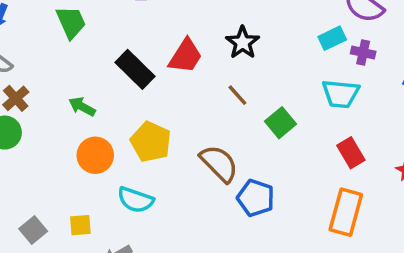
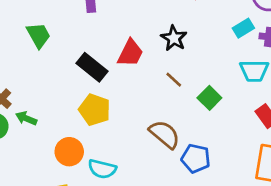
green arrow: (82, 107) -> (26, 118), moved
yellow pentagon: (151, 142) -> (95, 110), moved
orange circle: (95, 155) -> (69, 152), moved

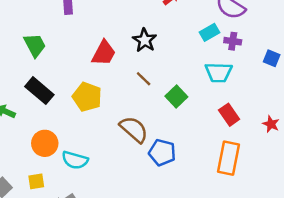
green trapezoid: (38, 35) -> (35, 45), moved
black rectangle: (92, 67) -> (39, 91), moved
yellow pentagon: (95, 110) -> (87, 97), moved

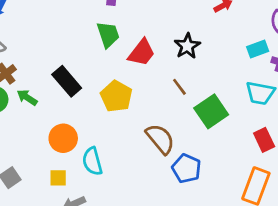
green trapezoid: (35, 45) -> (108, 35), moved
green square: (176, 97) -> (211, 111), size x1.4
cyan semicircle: (75, 160) -> (92, 161), turned 50
yellow square: (36, 181) -> (58, 178), moved

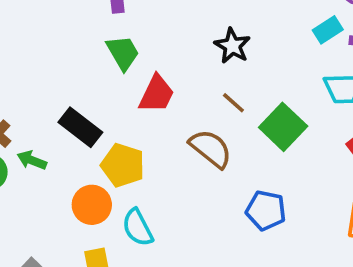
red trapezoid: (142, 53) -> (157, 94), moved
yellow pentagon: (116, 96) -> (123, 165), moved
brown semicircle: (160, 139) -> (211, 149), moved

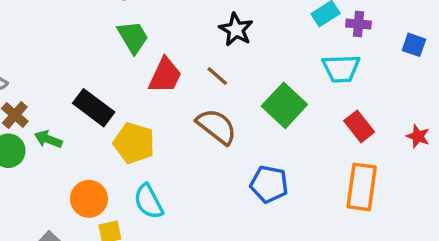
brown line: (233, 103) -> (217, 76), moved
orange circle: (92, 205) -> (89, 199), moved

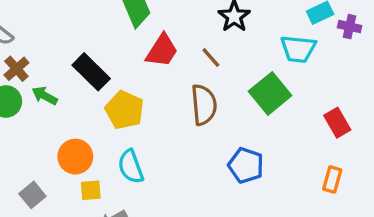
cyan trapezoid: (341, 68) -> (298, 49), moved
brown semicircle: (217, 126) -> (204, 105), turned 39
orange rectangle: (362, 187) -> (332, 179), size x0.6

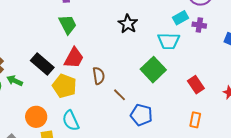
red trapezoid: (162, 51) -> (74, 58), moved
brown line: (211, 58) -> (119, 95), moved
brown semicircle: (204, 105) -> (99, 76), moved, size x0.7

